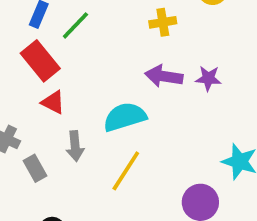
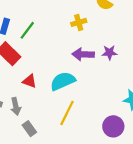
red triangle: (53, 102) -> (30, 81), moved
gray arrow: (75, 146) -> (16, 106), moved
gray rectangle: (35, 168) -> (29, 129), moved

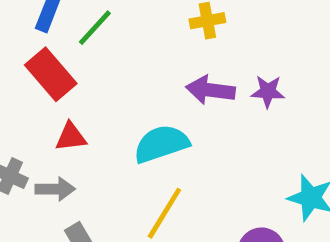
red triangle: (30, 81) -> (71, 137), moved, turned -32
gray arrow: (16, 106) -> (55, 189), turned -84

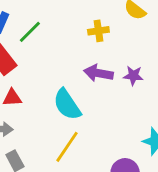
cyan semicircle: (161, 144) -> (67, 104), turned -108

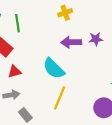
green line: (30, 32) -> (18, 23), turned -42

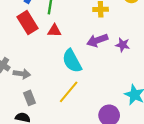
purple arrow: (71, 42) -> (97, 40), turned -36
red triangle: (15, 72) -> (54, 31), moved

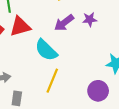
red triangle: (54, 31) -> (20, 26), size x1.5
gray rectangle: (29, 98) -> (17, 98), turned 48

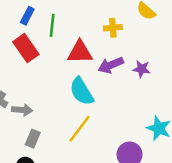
red triangle: (20, 26) -> (80, 52), moved

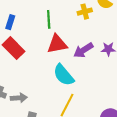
green line: (52, 25) -> (49, 19), moved
yellow cross: (113, 28) -> (85, 12), moved

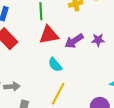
cyan semicircle: (64, 75) -> (55, 65), size x0.7

